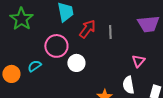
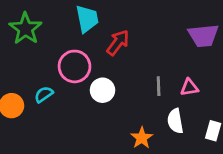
gray line: (110, 32) -> (159, 86), moved
pink triangle: (138, 61) -> (189, 87), turned 40

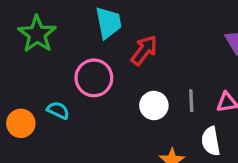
white circle: (103, 90) -> (154, 105), moved
cyan semicircle: (44, 94) -> (58, 110), turned 60

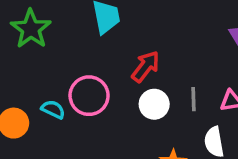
red arrow: (144, 50) -> (146, 67), moved
pink circle: (94, 78) -> (89, 96), moved

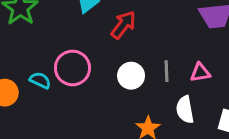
red arrow: (146, 67) -> (123, 25), moved

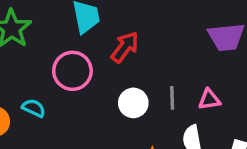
pink circle: (72, 68) -> (72, 71), moved

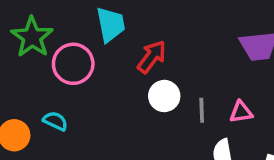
pink circle: (72, 71) -> (73, 64), moved
white circle: (133, 103) -> (164, 96), moved

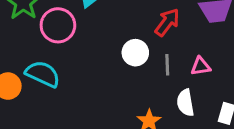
red arrow: (152, 57) -> (167, 22), moved
cyan semicircle: (55, 121) -> (43, 74), size x1.6

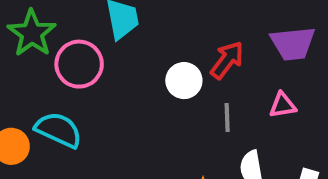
white circle: (135, 53) -> (184, 81), moved
pink triangle: (201, 66) -> (283, 105), moved

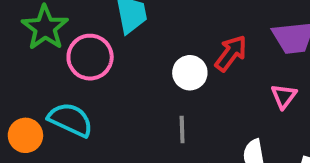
pink triangle: (283, 105) -> (284, 96), turned -44
gray line: (227, 118) -> (182, 129), moved

